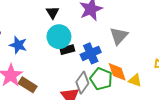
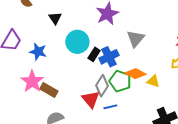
black triangle: (52, 12) -> (55, 18), moved
black rectangle: (67, 50) -> (94, 54), moved, turned -40
orange diamond: (117, 72) -> (135, 74), turned -40

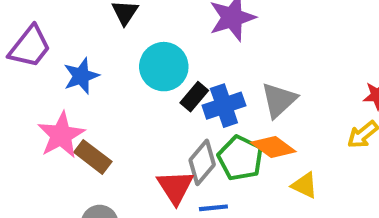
gray triangle: (136, 39) -> (279, 100), moved
blue star: (38, 52) -> (81, 76), turned 30
yellow triangle: (153, 81) -> (304, 185), moved

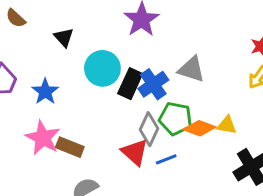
black rectangle: (194, 97) -> (130, 84), size x1.4
gray triangle: (279, 100) -> (191, 69), turned -44
orange diamond: (273, 147) -> (199, 128), moved

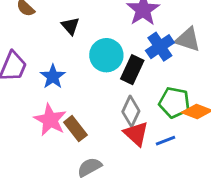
gray triangle: (191, 69) -> (188, 39), moved
blue cross: (153, 84) -> (160, 47), moved
gray diamond: (149, 129) -> (131, 111), moved
brown rectangle: (70, 147) -> (75, 129), turned 30

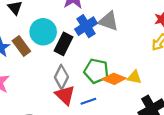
brown rectangle: (75, 129) -> (21, 46), moved

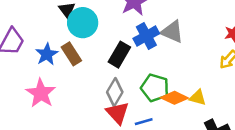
cyan circle: (43, 32) -> (83, 23), moved

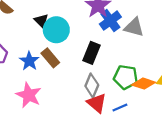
blue cross: (146, 36) -> (110, 21), moved

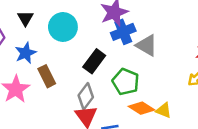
black triangle: (41, 21) -> (25, 18), moved
brown rectangle: (50, 58) -> (47, 76), moved
green pentagon: (126, 77) -> (126, 82), moved

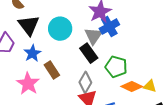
black triangle: (25, 18) -> (29, 25), size x1.6
gray triangle: (147, 45) -> (93, 36), moved, turned 42
black rectangle: (94, 61) -> (89, 53), turned -66

